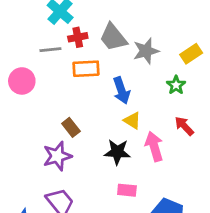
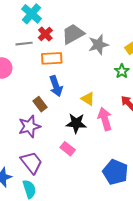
red cross: (78, 37) -> (45, 34), turned -32
gray trapezoid: (113, 37) -> (73, 34), turned 100
blue arrow: (121, 91) -> (56, 86), moved
pink rectangle: (127, 190) -> (68, 149), moved, turned 32

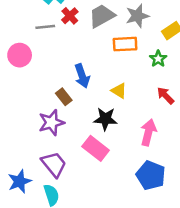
gray star: (98, 45) -> (137, 16), moved
orange rectangle: (52, 58) -> (125, 44), moved
pink arrow: (105, 119) -> (148, 132), moved, turned 30
pink rectangle: (68, 149) -> (96, 148), size x1.5

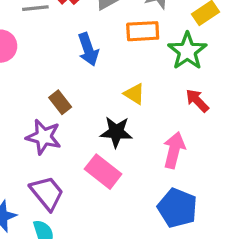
green star: (158, 59) -> (187, 51), size x1.6
blue arrow: (82, 76) -> (88, 49), moved
purple star: (51, 123) -> (44, 137), turned 30

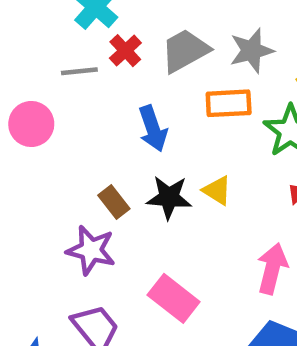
black star: (116, 132) -> (169, 197), moved

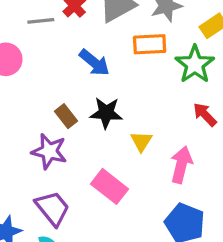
blue arrow: (153, 129) -> (94, 63), turned -32
yellow triangle: (217, 191) -> (141, 141), moved, turned 30

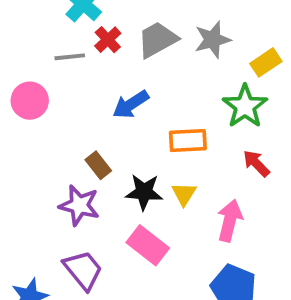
orange rectangle: (150, 44) -> (188, 141), moved
blue arrow: (94, 63) -> (131, 104), turned 108
black star: (106, 113) -> (144, 192), moved

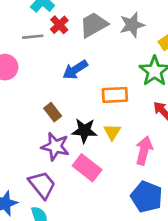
purple star: (79, 205) -> (55, 146), moved

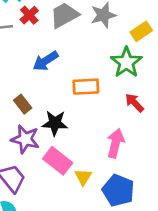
yellow triangle: (112, 132) -> (83, 177), moved

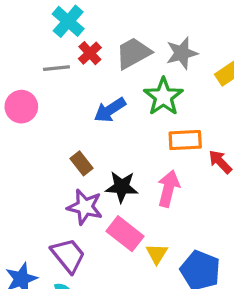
green star: (126, 62) -> (163, 97), moved
orange rectangle: (86, 87) -> (185, 140), moved
pink arrow: (116, 143) -> (168, 189), moved

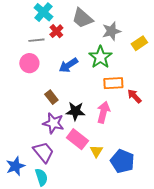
gray trapezoid: (133, 53) -> (82, 18), moved, turned -110
pink circle: (21, 107) -> (29, 63), moved

